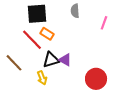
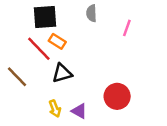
purple triangle: (65, 60) -> (79, 111), moved
yellow arrow: (42, 78) -> (55, 109), moved

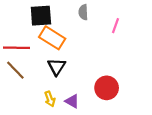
orange rectangle: (57, 41) -> (52, 38), size x1.6
red line: (39, 49) -> (17, 48), moved, turned -45
black triangle: (62, 73) -> (57, 67), turned -42

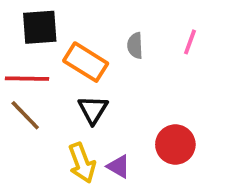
gray semicircle: (83, 12) -> (135, 46), moved
black square: (41, 16) -> (40, 27), moved
yellow arrow: (50, 99) -> (82, 163), size x1.5

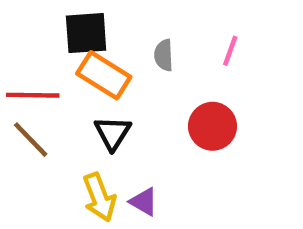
black square: (40, 27) -> (86, 33), moved
red circle: (175, 145) -> (213, 126), moved

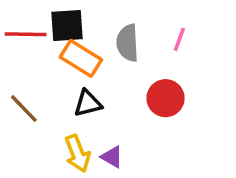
gray semicircle: (164, 55) -> (128, 43), size x1.5
red line: (33, 95) -> (26, 34), moved
black triangle: (113, 133) -> (88, 103), turned 44

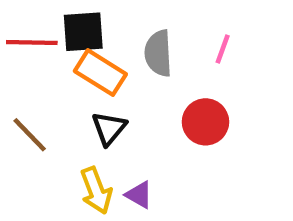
black triangle: (88, 103) -> (109, 128), turned -36

